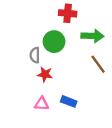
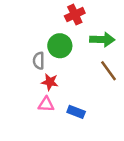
red cross: (68, 13) -> (75, 15), turned -30
pink triangle: (42, 104) -> (46, 104), moved

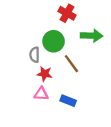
red cross: (75, 15) -> (67, 13), turned -36
brown line: (108, 71) -> (71, 64), moved

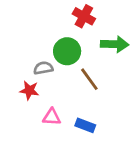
gray semicircle: (35, 55) -> (43, 68), turned 80
red star: (45, 74) -> (29, 90), moved

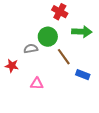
red star: (29, 90) -> (12, 66), moved
blue rectangle: (85, 125) -> (83, 75), moved

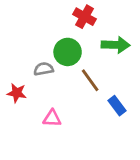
blue rectangle: (83, 75) -> (117, 106), turned 32

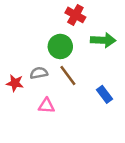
gray semicircle: (44, 69) -> (39, 73), moved
brown line: (90, 80) -> (68, 75), moved

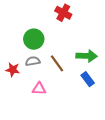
green arrow: (103, 40) -> (87, 56), moved
green circle: (60, 46) -> (34, 39), moved

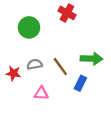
green circle: (34, 39) -> (29, 27), moved
blue rectangle: (88, 79) -> (80, 83), moved, turned 64

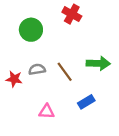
blue rectangle: (80, 83) -> (86, 102), moved, turned 32
pink triangle: (41, 93) -> (47, 111), moved

